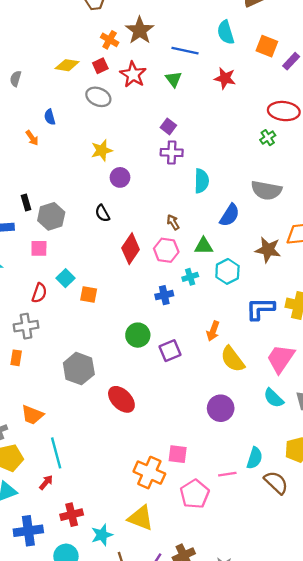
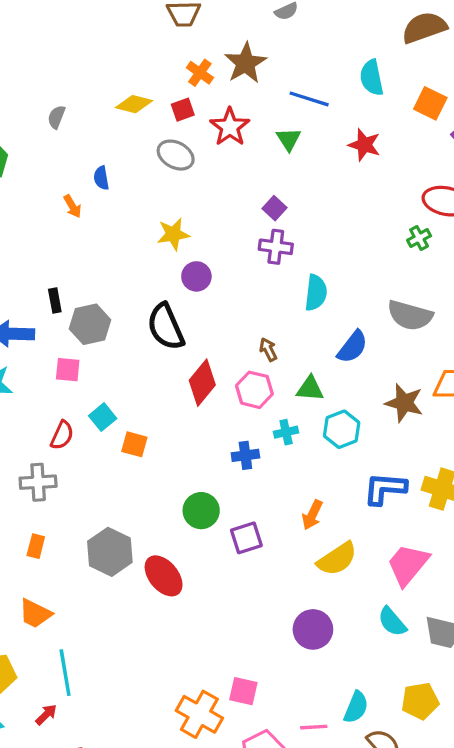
black semicircle: (102, 213) -> (166, 327), size x1.8
orange rectangle: (16, 358) -> (36, 546), moved
yellow semicircle: (233, 359) -> (337, 559), turned -92
red ellipse: (121, 399) -> (164, 576), moved

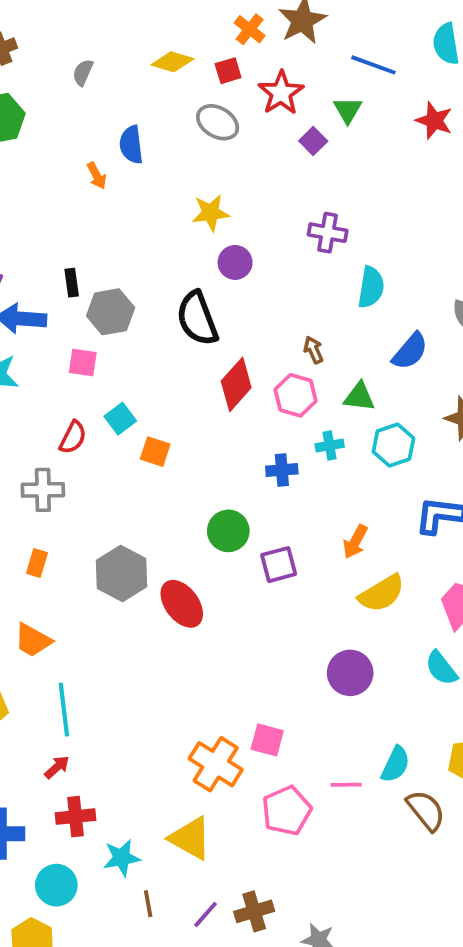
blue semicircle: (101, 178) -> (131, 145), size x1.4
purple square: (275, 208) -> (313, 141), moved
red arrow: (46, 715) -> (57, 767), moved

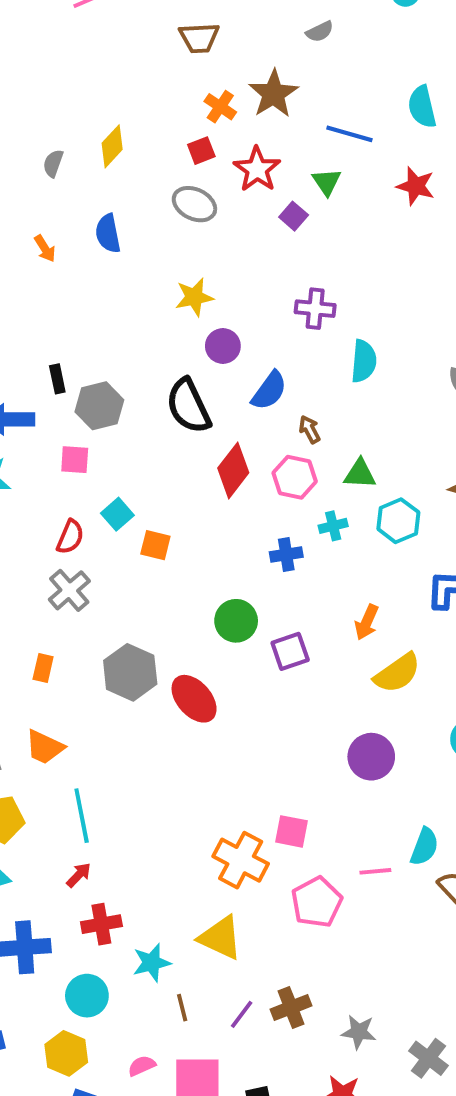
yellow diamond: (172, 62) -> (112, 146), moved, turned -60
orange arrow: (97, 176) -> (45, 249), moved
blue semicircle: (410, 351) -> (269, 391), moved
gray cross: (43, 490) -> (69, 590), moved, turned -36

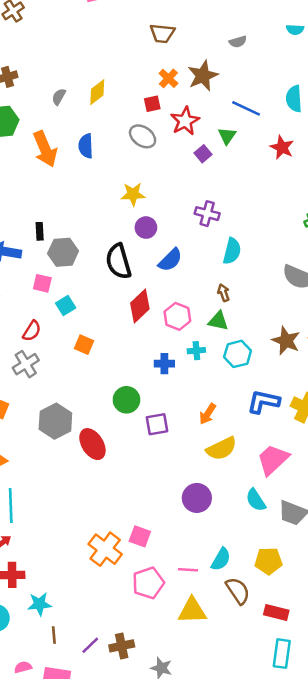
orange arrow: (45, 249) -> (45, 149), size x2.0
brown arrow: (310, 429) -> (224, 293), moved
cyan square: (117, 514) -> (66, 305), moved
yellow triangle: (220, 938) -> (192, 611), moved, turned -36

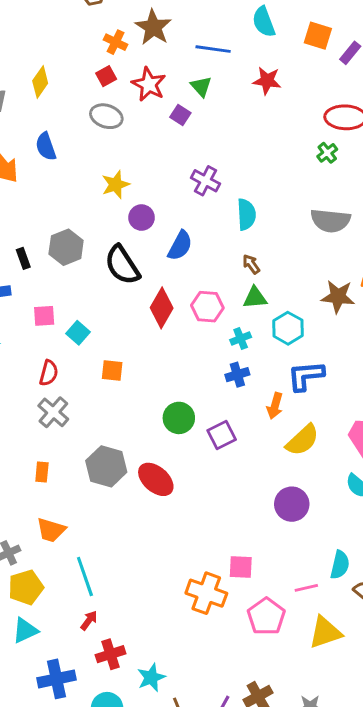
purple cross: (207, 214) -> (206, 181), turned 30
gray hexagon: (63, 252) -> (66, 247), moved
blue cross: (164, 364) -> (237, 375), moved
blue L-shape: (263, 402) -> (306, 376), moved

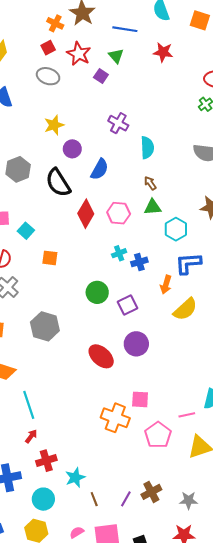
cyan cross: (241, 339) -> (119, 253), moved
red ellipse: (156, 479) -> (101, 356), moved
purple circle: (292, 504) -> (136, 344), moved

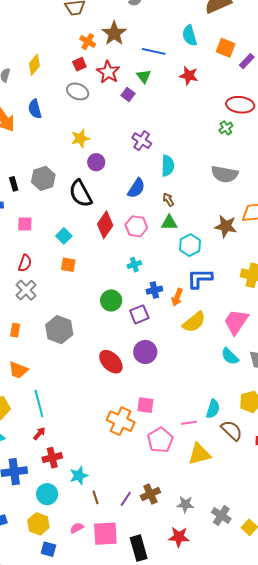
blue semicircle: (100, 169) -> (136, 188), moved
cyan square: (26, 231) -> (64, 236), moved
blue cross: (139, 262) -> (154, 290), moved

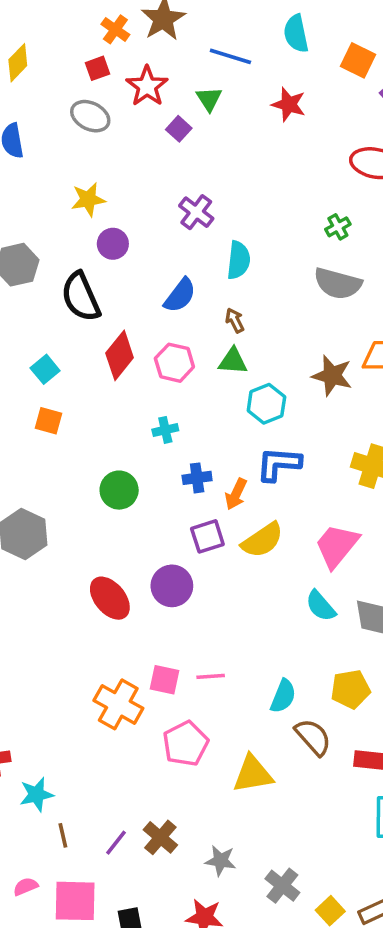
green cross: (226, 128) -> (338, 227), moved
purple square: (139, 314) -> (207, 536), moved
pink line: (189, 423) -> (211, 676), moved
brown cross: (150, 494) -> (160, 837), turned -30

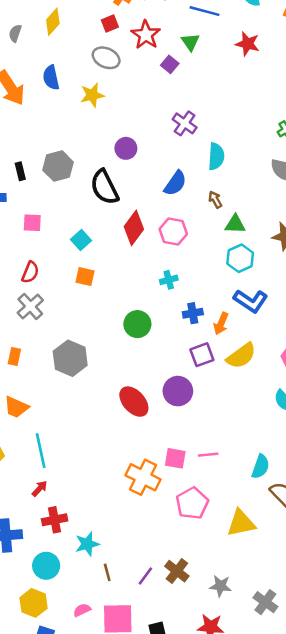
yellow star: (88, 199) -> (92, 95), moved
green triangle: (233, 361) -> (235, 224), moved
blue L-shape: (279, 464) -> (251, 301), turned -148

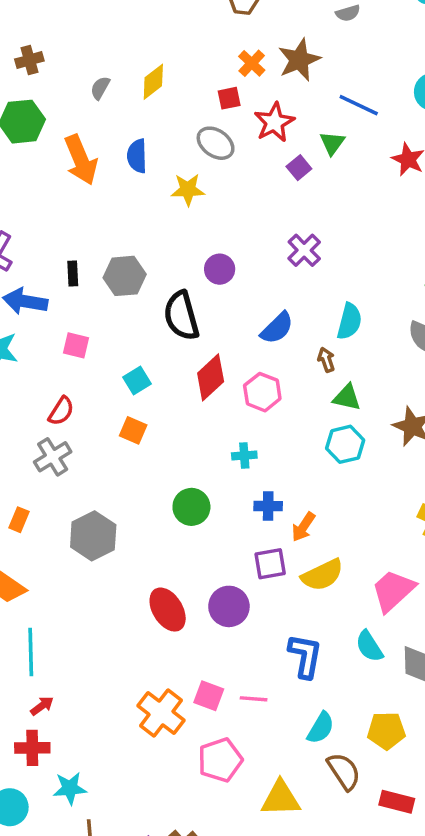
cyan semicircle: (216, 156) -> (349, 321), moved
blue L-shape: (251, 301) -> (305, 656), moved, turned -124
red arrow: (39, 489) -> (42, 706), moved

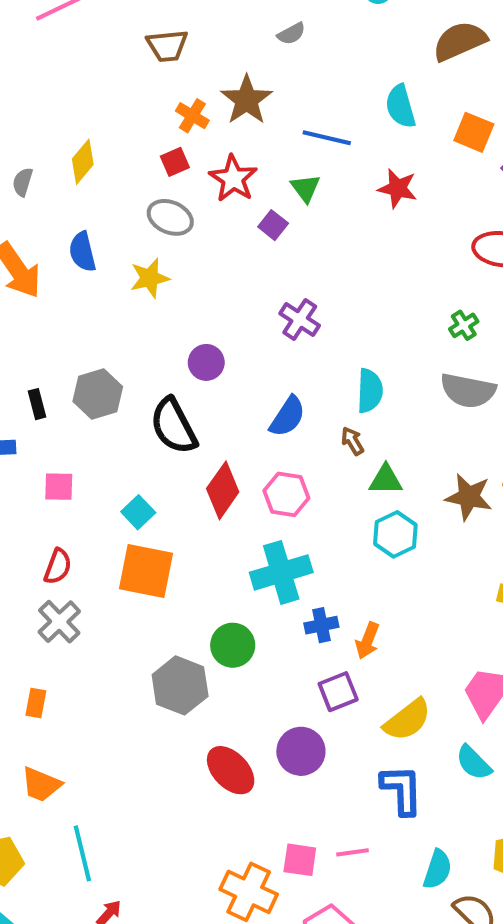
orange square: (133, 430) -> (146, 571), size x1.8
cyan cross: (244, 456) -> (281, 572), size x2.0
gray hexagon: (93, 536) -> (180, 685), moved
yellow semicircle: (322, 575) -> (407, 720), moved

